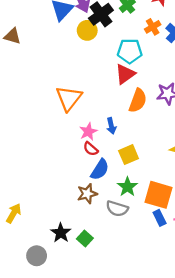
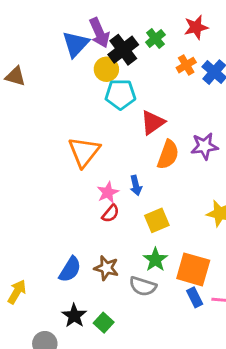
cyan pentagon: (130, 51) -> (120, 94), moved
red semicircle: (91, 149) -> (111, 213), turned -91
blue semicircle: (100, 170) -> (70, 269), moved
brown star: (87, 194) -> (106, 268), turned 30

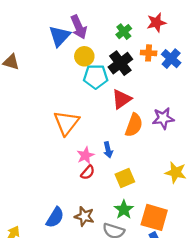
black cross: (123, 50) -> (120, 63), moved
orange cross: (186, 65) -> (149, 53), turned 35

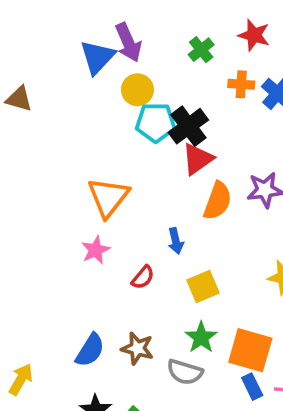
red star: (156, 23) -> (254, 35), turned 30
black cross: (120, 63) -> (188, 126), moved
pink star: (85, 155) -> (96, 250), moved

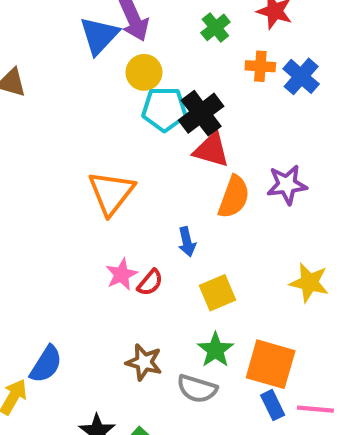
red triangle: (198, 159) -> (211, 150), turned 51
pink star: (96, 250) -> (122, 274), moved
blue semicircle: (90, 350) -> (46, 364), moved

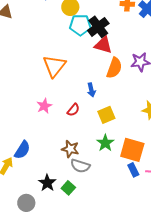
pink star: (122, 274) -> (44, 106), moved
gray semicircle: (197, 389) -> (80, 166), moved

